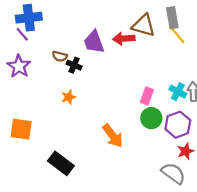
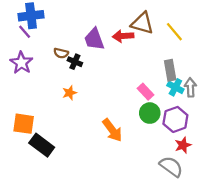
gray rectangle: (172, 18) -> (170, 70), moved
pink rectangle: (147, 96) -> (145, 92), turned -63
black rectangle: (61, 163) -> (42, 145), moved

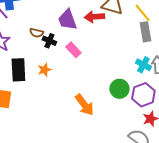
gray rectangle: (170, 70) -> (145, 32), moved
pink rectangle: (145, 92) -> (73, 50), moved
black rectangle: (42, 145) -> (18, 70), moved, turned 50

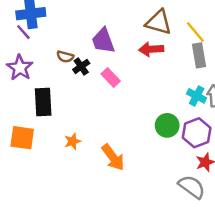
red arrow: (94, 17) -> (151, 49), moved
black cross: (49, 41) -> (81, 66), turned 32
orange star: (44, 70) -> (73, 141), moved
orange arrow: (84, 105) -> (113, 157), moved

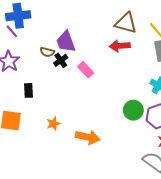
purple trapezoid: (103, 41) -> (66, 42), moved
black rectangle: (43, 102) -> (29, 90), size x0.6
orange arrow: (113, 157) -> (88, 137), turned -40

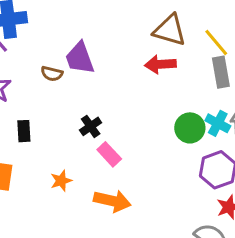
black cross: (61, 60) -> (91, 126), moved
pink rectangle: (86, 70) -> (109, 154), moved
green circle: (133, 110) -> (190, 128), moved

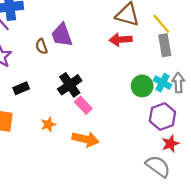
brown semicircle: (52, 74) -> (41, 46), turned 56
black cross: (91, 126) -> (70, 85), size x1.5
black rectangle: (24, 131) -> (21, 88), turned 70

